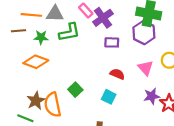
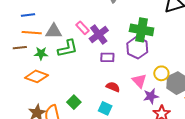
purple star: (152, 96) -> (151, 96), moved

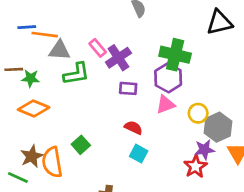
orange line: (32, 33) -> (45, 35), moved
green star: (41, 54) -> (31, 78), moved
pink triangle: (139, 81) -> (165, 105), moved, turned 49
purple star: (151, 96) -> (204, 150), moved
cyan square: (105, 108) -> (139, 154), moved

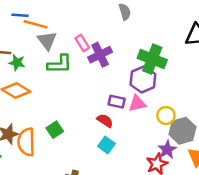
gray triangle: (59, 50) -> (47, 41), turned 40
purple rectangle: (128, 88) -> (117, 102), moved
purple star: (204, 150) -> (167, 150), turned -30

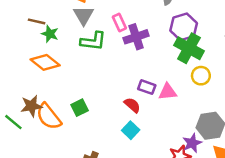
purple hexagon: (143, 79) -> (184, 27), moved
yellow circle: (166, 116) -> (201, 76), moved
orange semicircle: (26, 142) -> (49, 117), turned -44

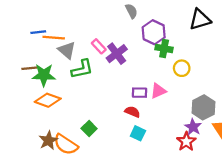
green star: (50, 34) -> (44, 75), size x1.5
green cross: (189, 48) -> (164, 49), size x0.7

